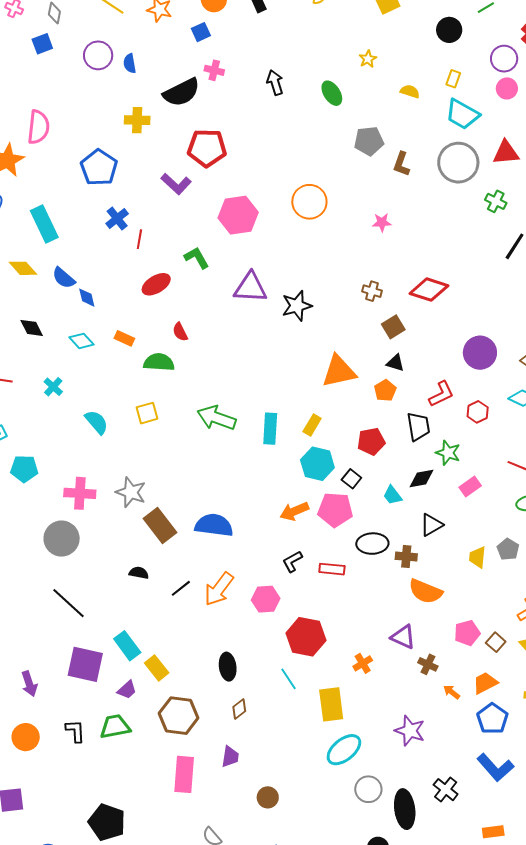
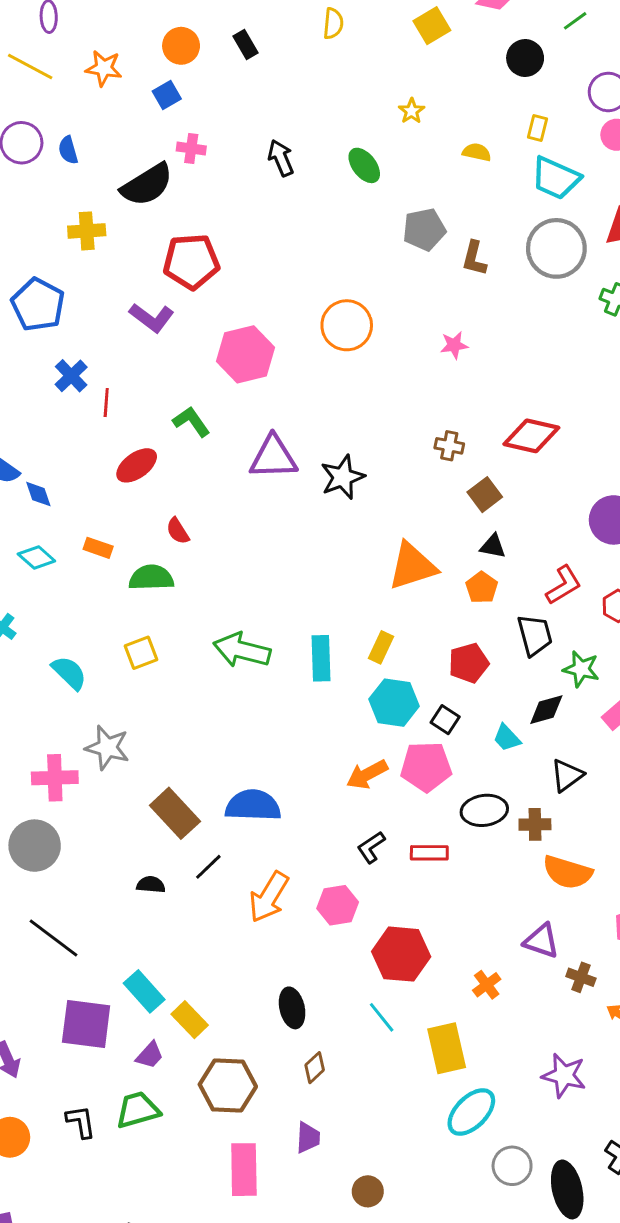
gray star: (131, 492) -> (107, 748), moved
black line: (181, 588) -> (208, 867), moved

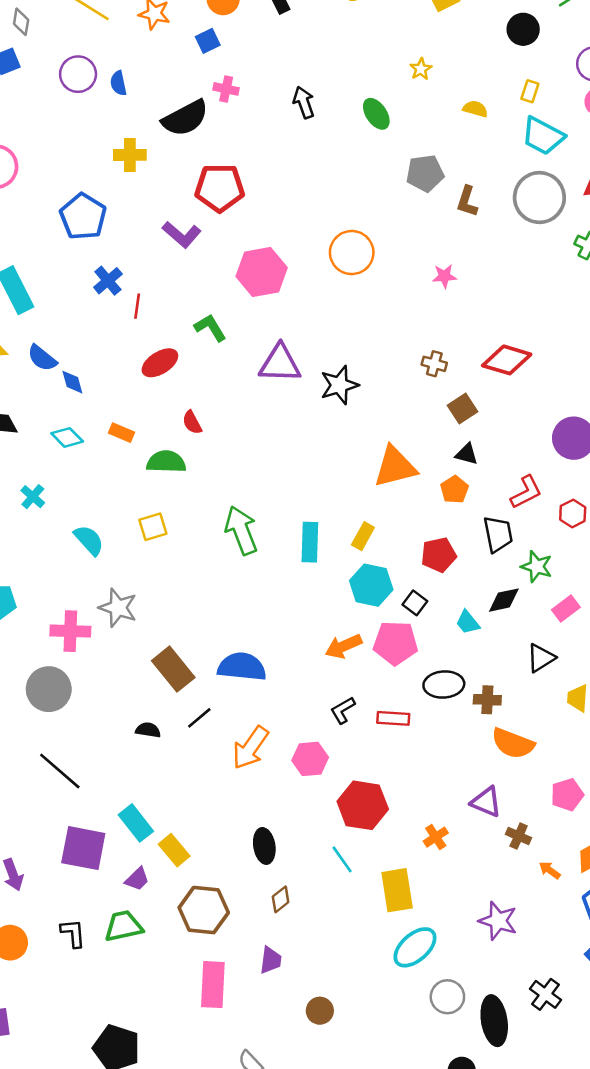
green arrow: (242, 650) -> (241, 530), turned 51
black triangle: (567, 775) -> (541, 658), moved

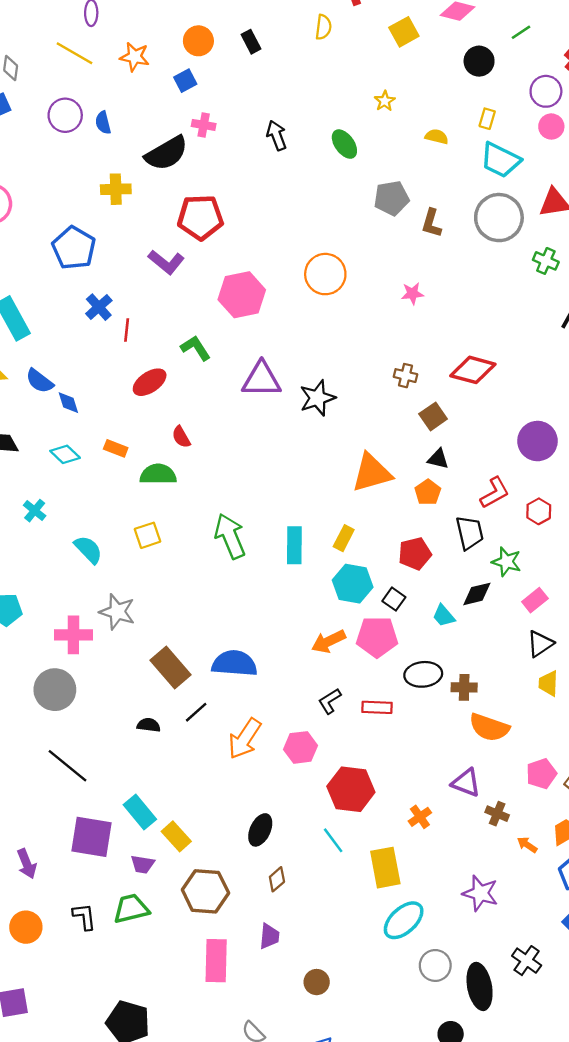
black triangle: (541, 658) -> (540, 644), moved
black ellipse: (264, 846) -> (260, 830), turned 36
purple trapezoid: (137, 879) -> (143, 864), turned 55

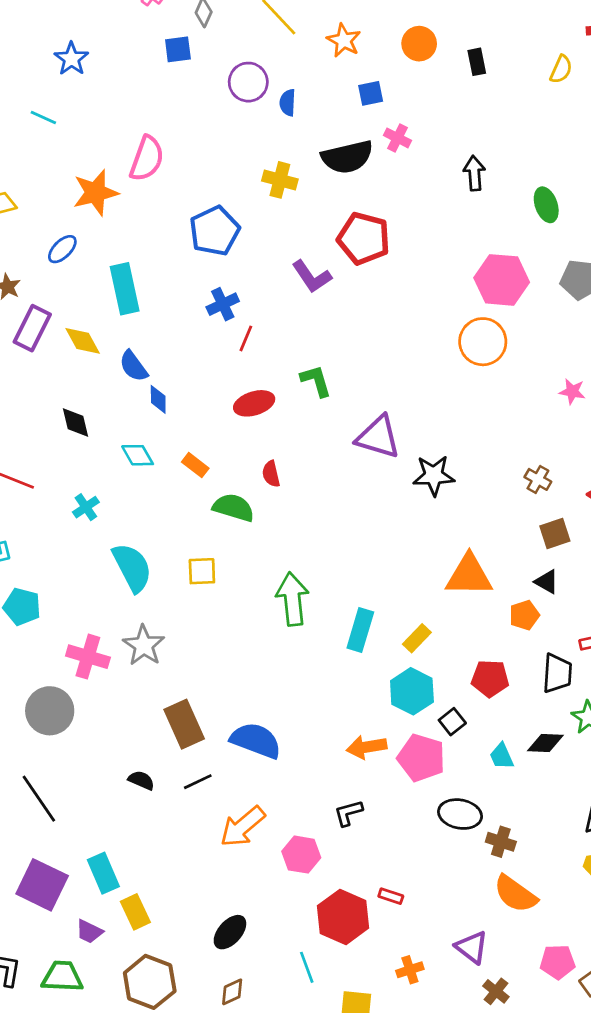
blue square: (185, 81) -> (371, 93), moved
pink hexagon: (242, 295) -> (502, 280), moved
cyan semicircle: (88, 550) -> (132, 568), size x1.4
red rectangle: (377, 707) -> (391, 896), moved, size x0.7

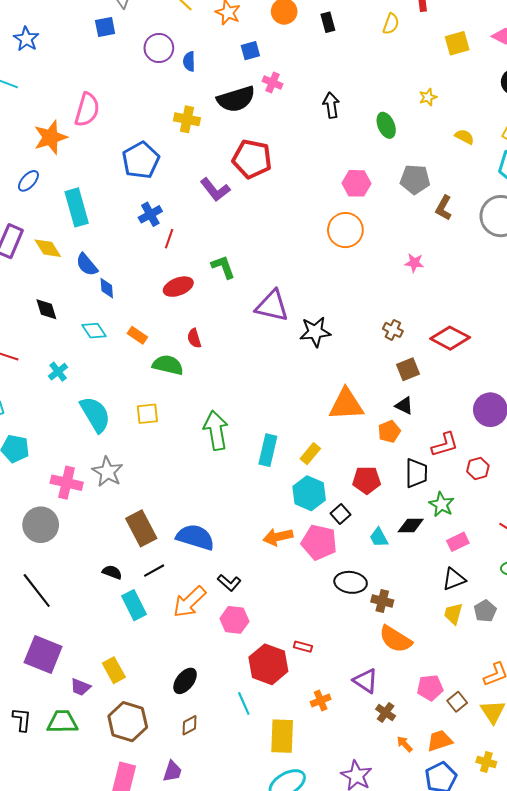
pink hexagon: (502, 280) -> (357, 183), size x0.7
black L-shape: (348, 813) -> (229, 583), moved, turned -120
cyan rectangle: (103, 873) -> (134, 605), moved

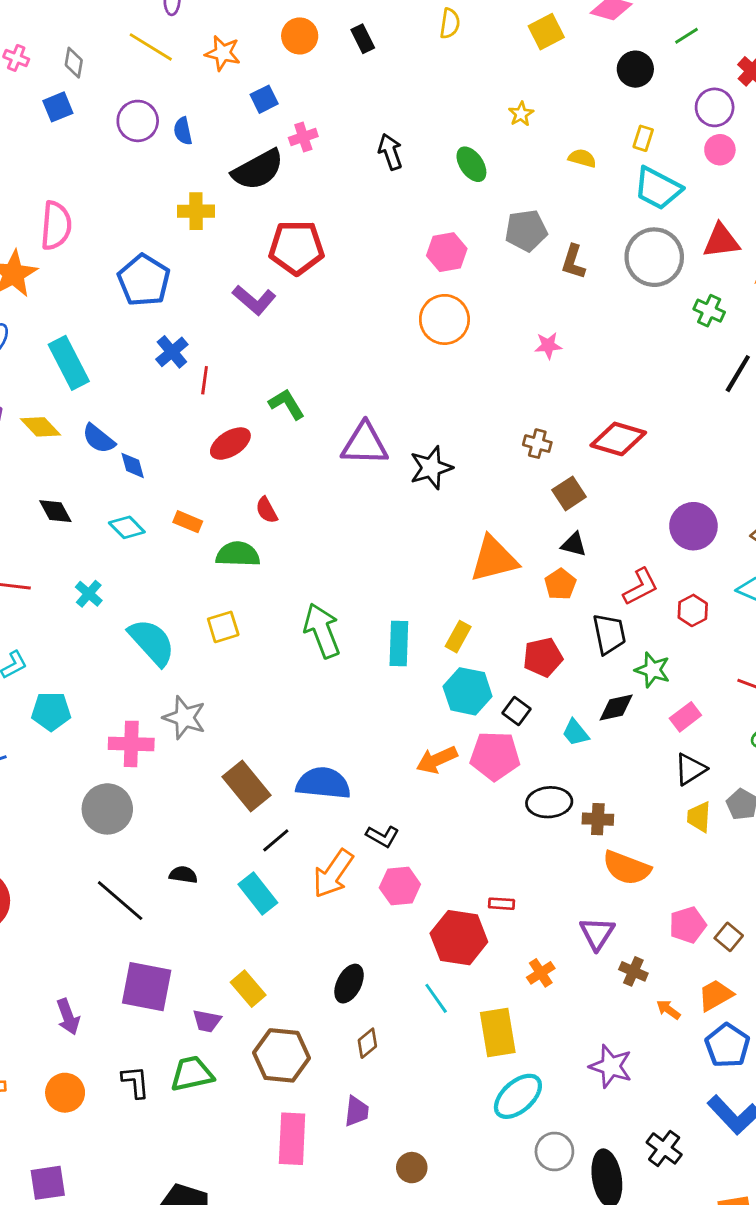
pink cross: (272, 83) -> (303, 137), turned -30
black semicircle: (112, 572) -> (183, 875), moved
purple triangle: (366, 681) -> (597, 933), turned 40

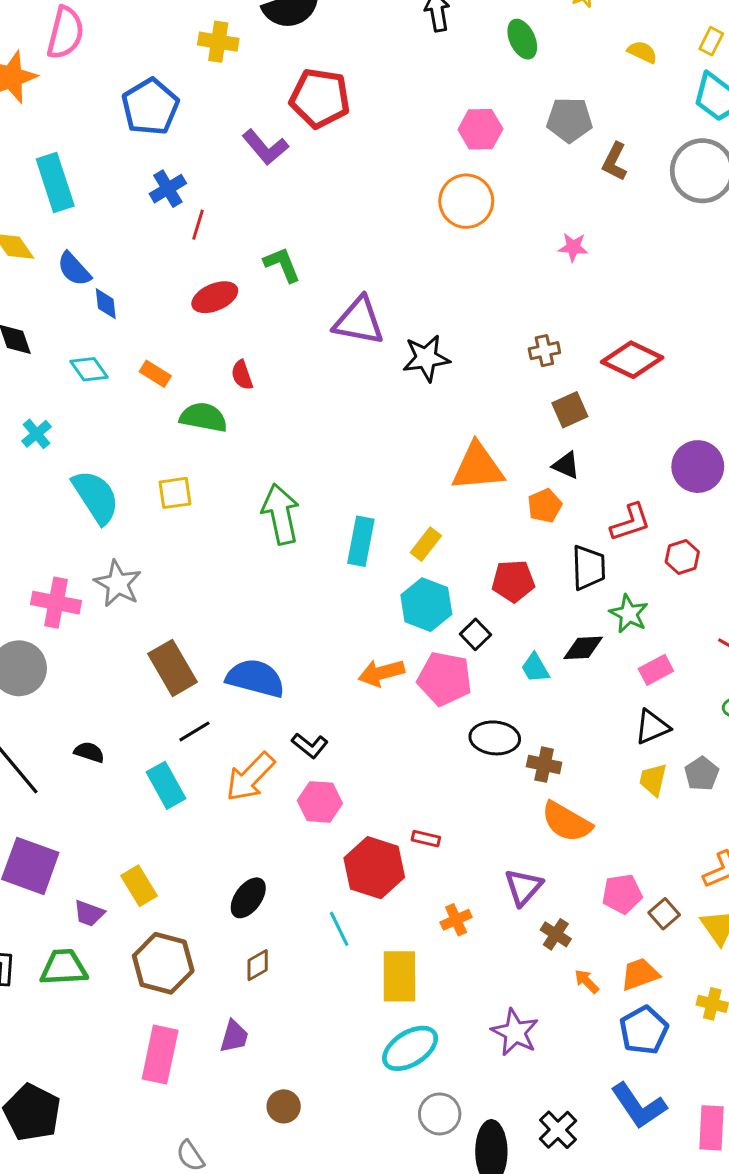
brown cross: (537, 444) -> (544, 351), turned -36

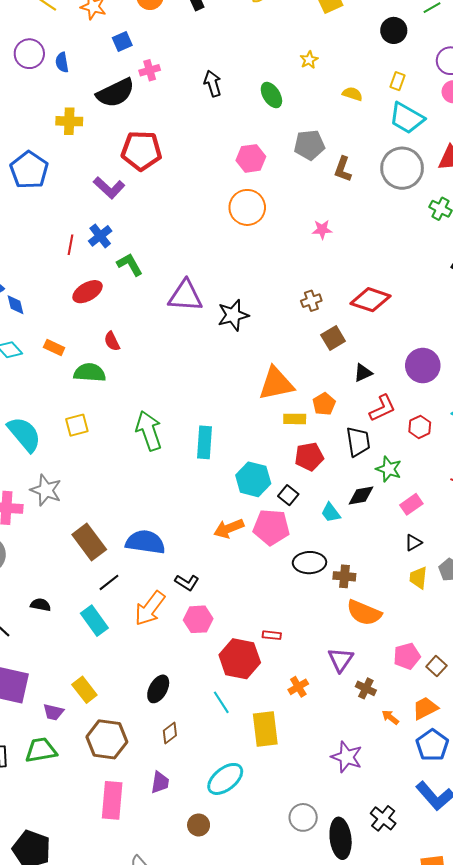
blue cross: (168, 189) -> (100, 236), moved
black triangle: (566, 465) -> (363, 373), moved, turned -42
yellow rectangle: (426, 544) -> (295, 419), moved, turned 60
black triangle: (652, 727) -> (413, 543), size x0.7
cyan ellipse: (410, 1048) -> (225, 779), moved

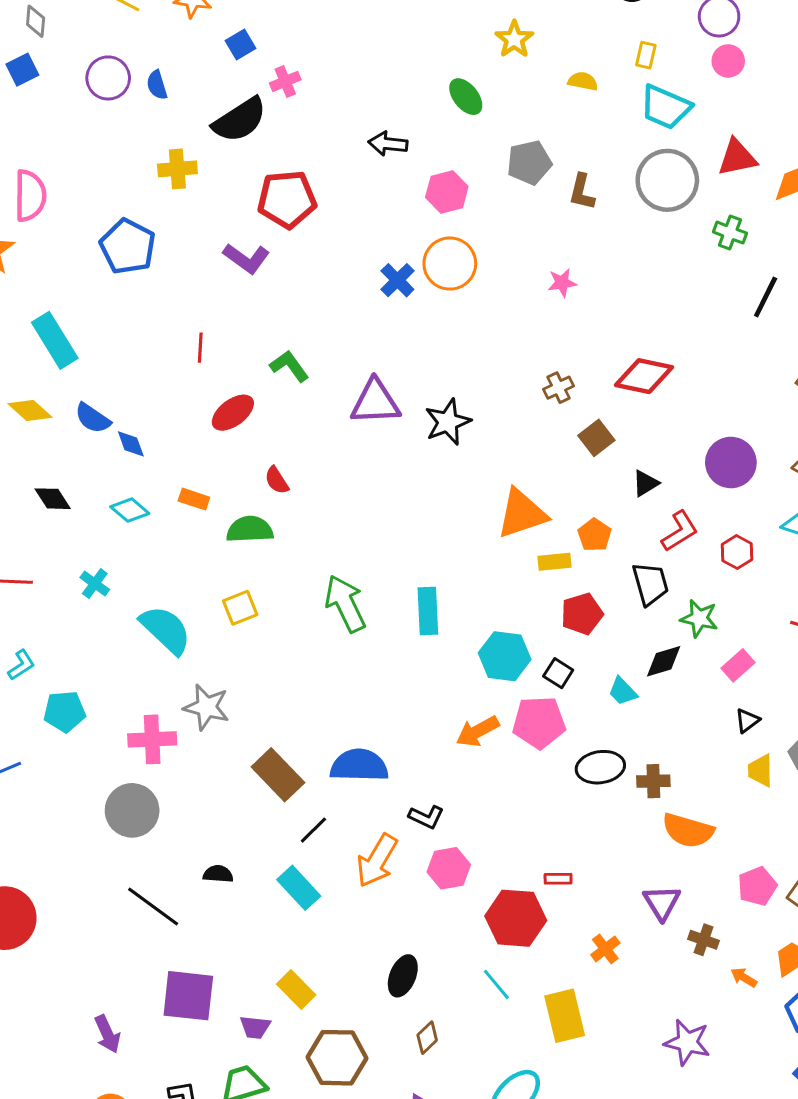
yellow star: (309, 60) -> (514, 39), size x1.4
black arrow: (213, 84) -> (388, 144), moved, turned -60
blue cross: (100, 236) -> (397, 280), moved

